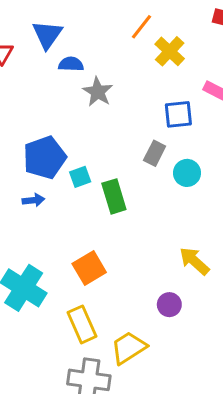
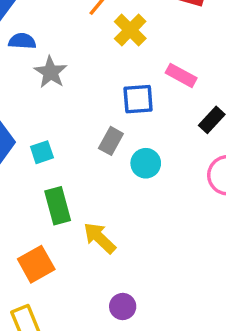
cyan square: (80, 177) -> (42, 152), moved
green rectangle: (114, 196) -> (58, 206), moved
yellow arrow: (194, 261) -> (100, 238), moved

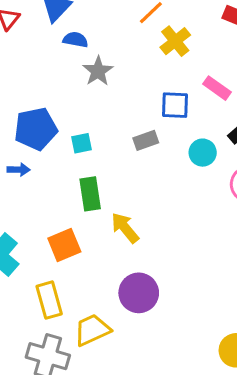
gray rectangle: (111, 141) -> (146, 140), turned 35
cyan circle: (146, 163) -> (203, 153), moved
purple circle: (123, 307) -> (139, 293), size x1.6

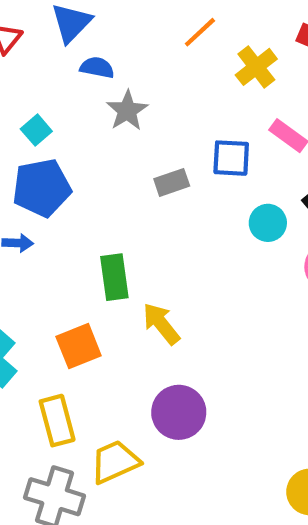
yellow cross: (175, 41) -> (256, 67), moved
gray rectangle: (146, 140) -> (172, 182), moved
cyan square: (81, 143) -> (36, 130), moved, turned -30

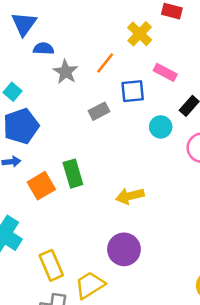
orange line: (200, 32) -> (105, 63), moved
yellow arrow: (161, 324) -> (130, 196), moved, turned -56
orange square: (79, 346) -> (41, 186), moved

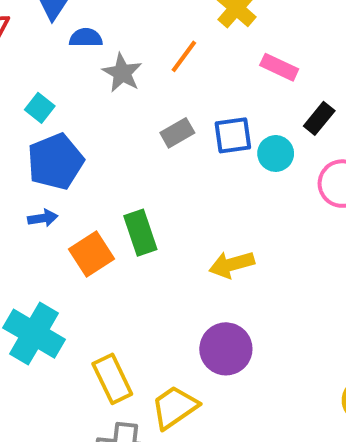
blue square: (133, 91) -> (233, 135), moved

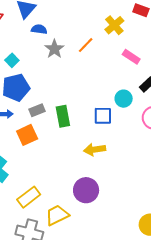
gray rectangle: (177, 133) -> (37, 110), moved
blue square: (233, 135) -> (103, 116), moved
green rectangle: (140, 233) -> (63, 116), moved
yellow rectangle: (112, 379) -> (29, 197), turned 70

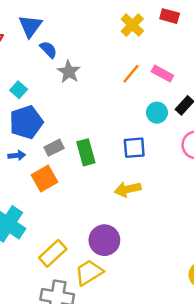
yellow cross: (114, 25) -> (132, 25), moved
blue semicircle: (39, 29) -> (48, 50), turned 42
orange line: (86, 45) -> (131, 74), moved
cyan circle: (124, 99) -> (157, 113), moved
purple circle: (86, 190) -> (104, 240), moved

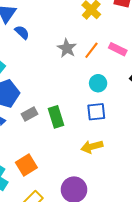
gray star: (69, 72) -> (67, 48), moved
cyan circle: (157, 113) -> (98, 83), moved
orange square: (45, 178) -> (26, 165), moved

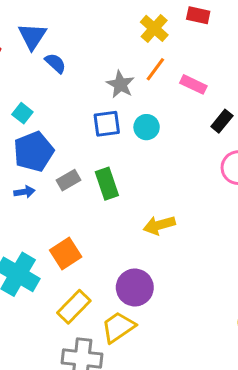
orange line: (91, 50) -> (155, 69), moved
cyan circle: (98, 83) -> (147, 127), moved
blue square: (96, 112) -> (107, 124), moved

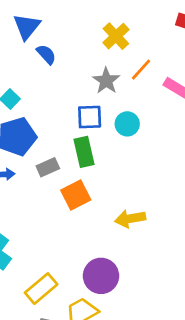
yellow cross: (154, 28) -> (116, 36), moved
green rectangle: (107, 184) -> (84, 152), moved
orange square: (66, 253) -> (76, 195), moved

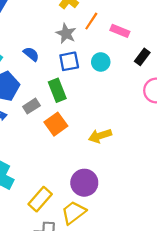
blue semicircle: (46, 54) -> (31, 54), moved
blue square: (90, 117) -> (69, 61), moved
cyan circle: (127, 124) -> (101, 62), moved

